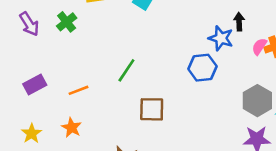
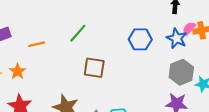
blue star: (221, 38) -> (177, 38), moved
orange star: (72, 128) -> (18, 71), moved

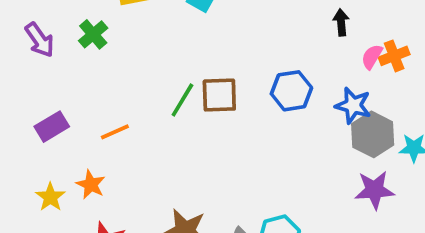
blue star: (177, 38) -> (353, 105), moved
brown square: (94, 68) -> (219, 95), moved

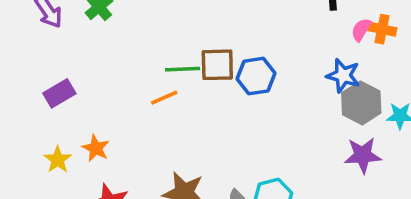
orange cross: (394, 56) -> (382, 29), turned 32
blue hexagon: (291, 91) -> (256, 76), moved
green line: (182, 100) -> (183, 69), turned 56
orange line: (115, 132) -> (164, 98), moved

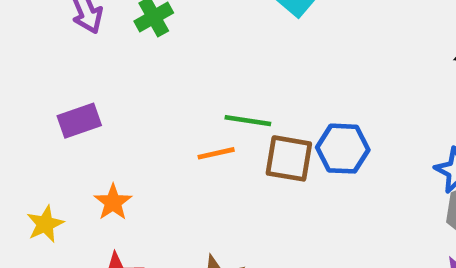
brown square: (217, 65) -> (289, 158), moved
yellow star: (58, 160) -> (45, 224), moved

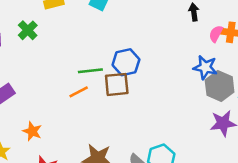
blue hexagon: (343, 149) -> (126, 62), moved

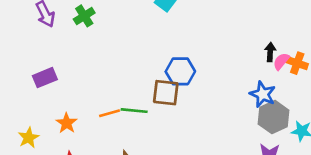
black arrow: (194, 12) -> (270, 52), moved
green line: (90, 71) -> (134, 111), moved
orange line: (79, 92) -> (110, 113), moved

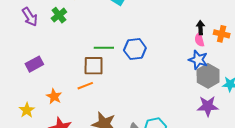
pink semicircle: (281, 61) -> (199, 40), moved, turned -48
brown square: (166, 93) -> (94, 66), moved
green line: (134, 111) -> (104, 48), moved

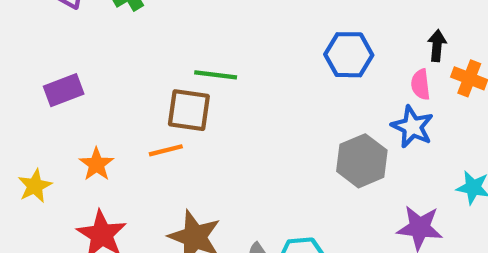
black arrow: (201, 28) -> (437, 46), moved
blue hexagon: (135, 49) -> (349, 55), moved
gray hexagon: (208, 76) -> (362, 161), moved

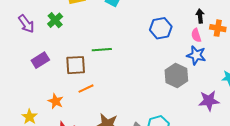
purple rectangle: (64, 90) -> (40, 60), moved
brown square: (189, 110) -> (76, 65), moved

